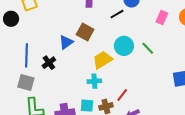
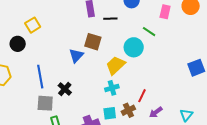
black line: (117, 14) -> (110, 19), moved, turned 40
green line: (148, 48) -> (149, 32), moved
black cross: (49, 63) -> (65, 89), moved

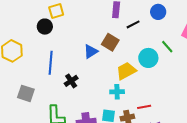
black line: (110, 19) -> (133, 24), turned -40
black circle: (18, 44) -> (45, 27), moved
red line: (142, 96) -> (144, 107), turned 40
gray square: (45, 103) -> (26, 93), moved

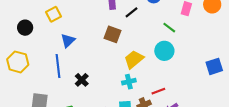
black circle: (45, 27) -> (25, 28), moved
blue triangle: (91, 51) -> (68, 41), moved
cyan circle: (148, 58) -> (164, 51), moved

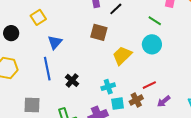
cyan cross: (129, 82) -> (108, 87), moved

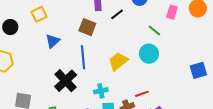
brown square: (99, 32) -> (87, 27), moved
blue line: (47, 69) -> (83, 57), moved
black cross: (72, 80) -> (66, 81), size x1.6

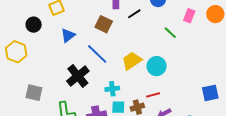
black circle: (10, 27) -> (34, 25), moved
cyan circle: (149, 54) -> (157, 66), moved
blue line: (83, 57) -> (97, 54), turned -45
blue square: (198, 70) -> (210, 93), moved

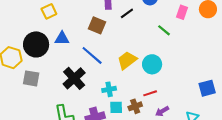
black circle: (34, 25) -> (36, 44), moved, size x1.6
blue triangle: (68, 35) -> (62, 38), turned 42
gray square: (34, 93) -> (31, 78), moved

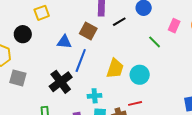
blue triangle: (62, 38) -> (64, 42), moved
black circle: (36, 44) -> (23, 34), moved, size x0.7
blue line: (92, 55) -> (81, 60), turned 65
yellow trapezoid: (127, 60) -> (115, 69), turned 140

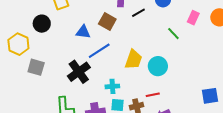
blue line: (81, 60) -> (99, 51), turned 35

